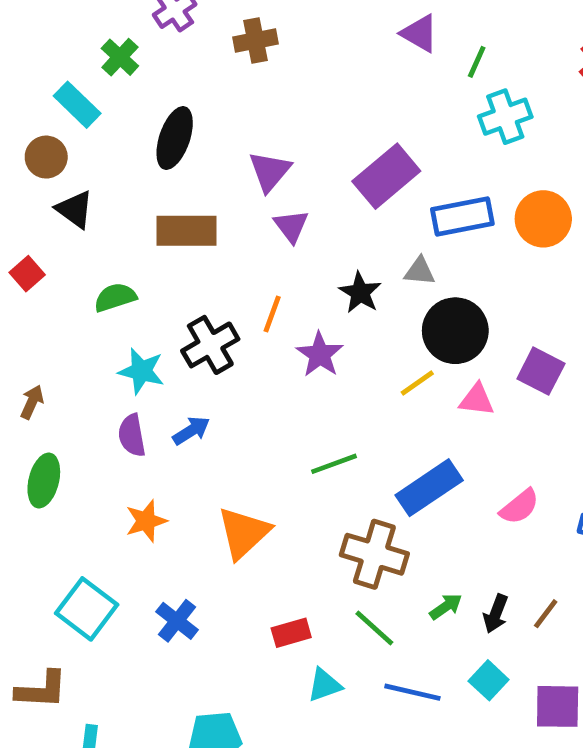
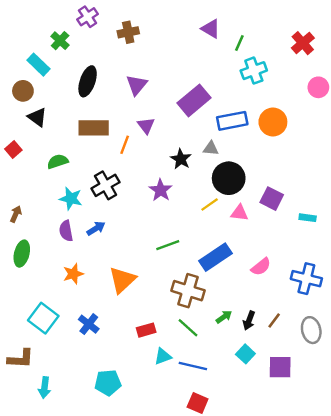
purple triangle: (270, 171) -> (137, 85), moved
orange line: (272, 314) -> (125, 145), moved
blue line: (412, 692) -> (193, 366), moved

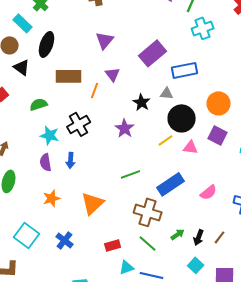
black ellipse: (88, 81) -> (47, 44), moved
orange circle: (273, 122) -> (219, 103), moved
blue arrow: (96, 228) -> (71, 160), turned 126

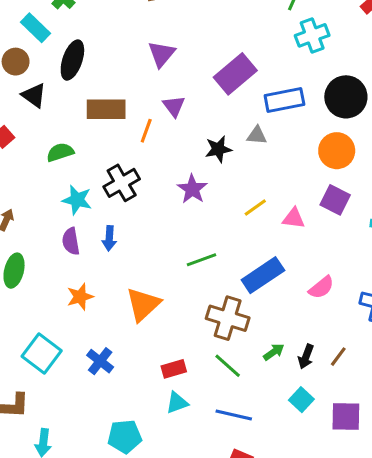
black star: (142, 102) -> (218, 149), turned 30
black circle: (182, 118) -> (346, 97), moved
cyan triangle: (127, 267) -> (177, 403), moved

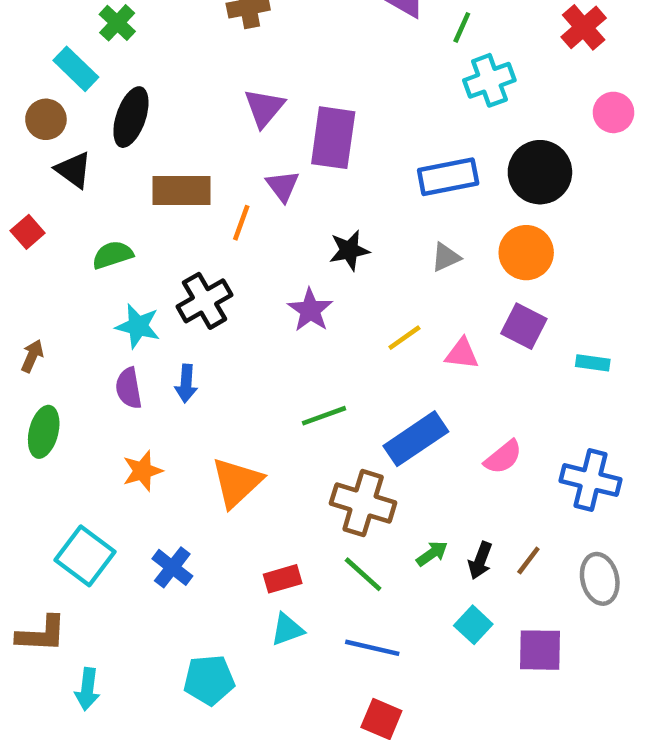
purple rectangle: (235, 74) -> (333, 138), moved, turned -42
gray triangle: (257, 135) -> (446, 257), moved, turned -30

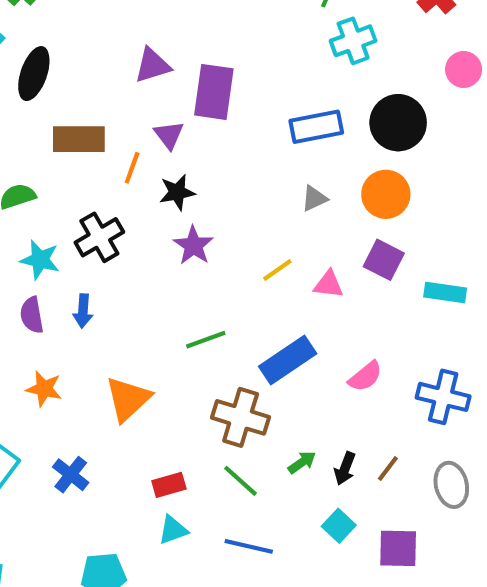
purple triangle: (264, 108) -> (153, 65), turned 33
black star: (349, 250) -> (177, 192), moved
cyan rectangle: (593, 363) -> (445, 293), size x1.4
orange star: (142, 471) -> (44, 389), turned 30

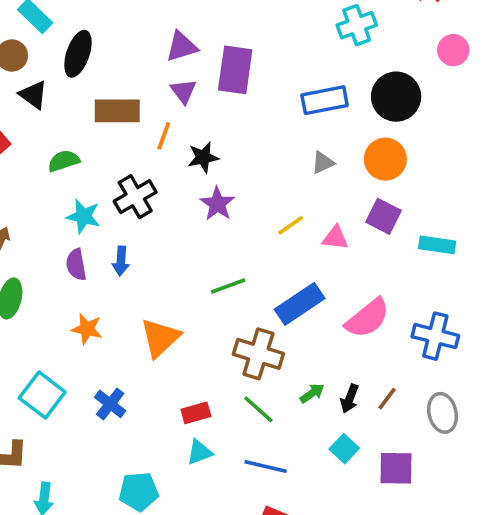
purple triangle: (169, 135) -> (183, 91), moved
pink semicircle: (365, 376) -> (367, 318), size x1.5

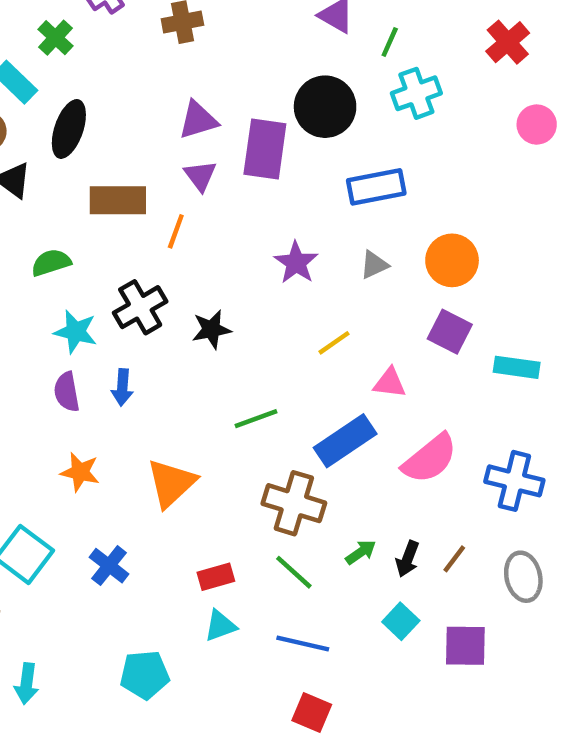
black circle: (396, 97) -> (325, 107), moved
black star: (203, 157) -> (211, 329), moved
purple star: (217, 204) -> (296, 263), moved
pink triangle: (335, 238) -> (390, 383), moved

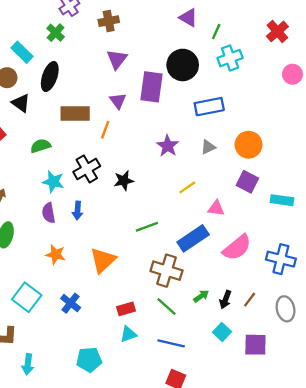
green cross: (56, 38) -> (56, 33), moved
purple triangle: (198, 120) -> (117, 59), moved, turned -35

